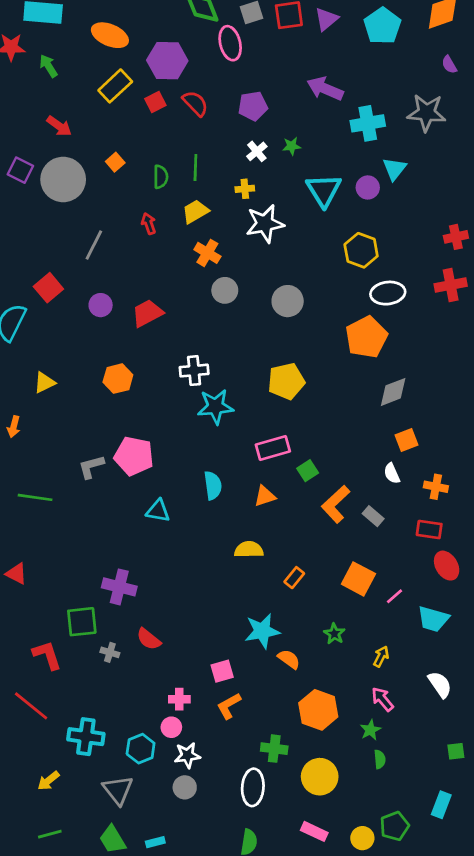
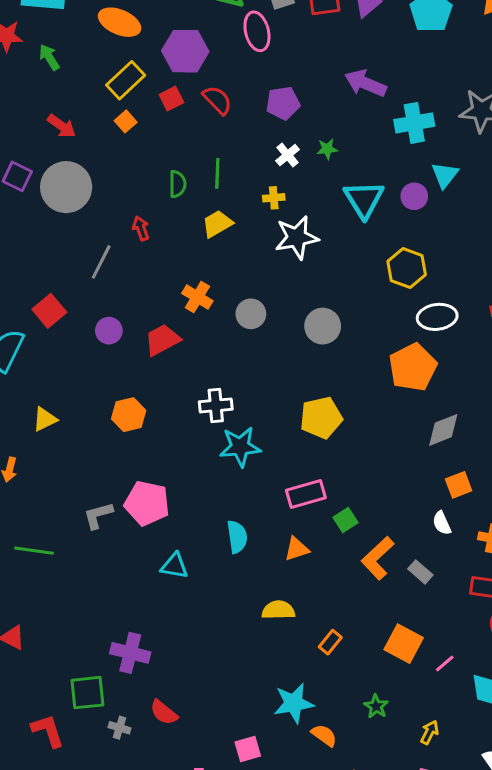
orange square: (115, 162) -> (126, 121), moved
red arrow: (149, 224) -> (141, 228), moved
orange cross: (207, 253) -> (197, 297), moved

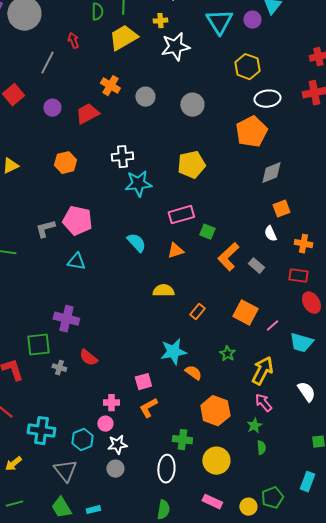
yellow trapezoid: (217, 224) -> (123, 38), size x1.4
green square: (346, 520) -> (207, 232), turned -35
cyan semicircle: (237, 537) -> (136, 243), turned -35
cyan triangle: (175, 566) -> (76, 262), moved
yellow arrow: (430, 732) -> (262, 371), size x1.8

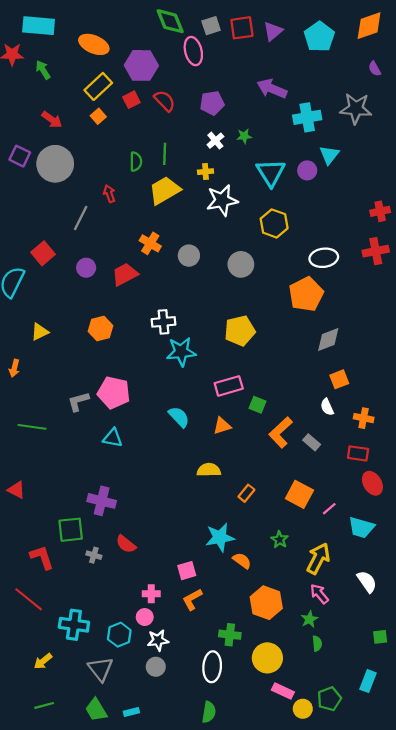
yellow hexagon: (247, 67) -> (274, 223), moved
pink rectangle: (212, 502) -> (283, 691), moved

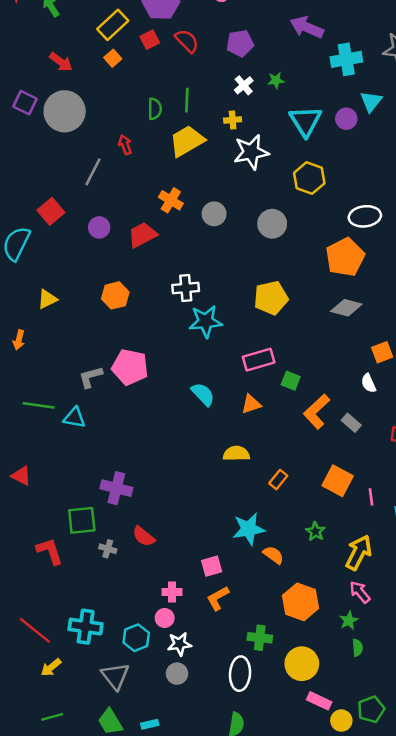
gray diamond: (328, 340) -> (346, 308), moved, turned 36
cyan triangle: (113, 438) -> (74, 418), moved
pink line: (329, 509) -> (371, 497), turned -56
red line: (29, 599) -> (35, 630), moved

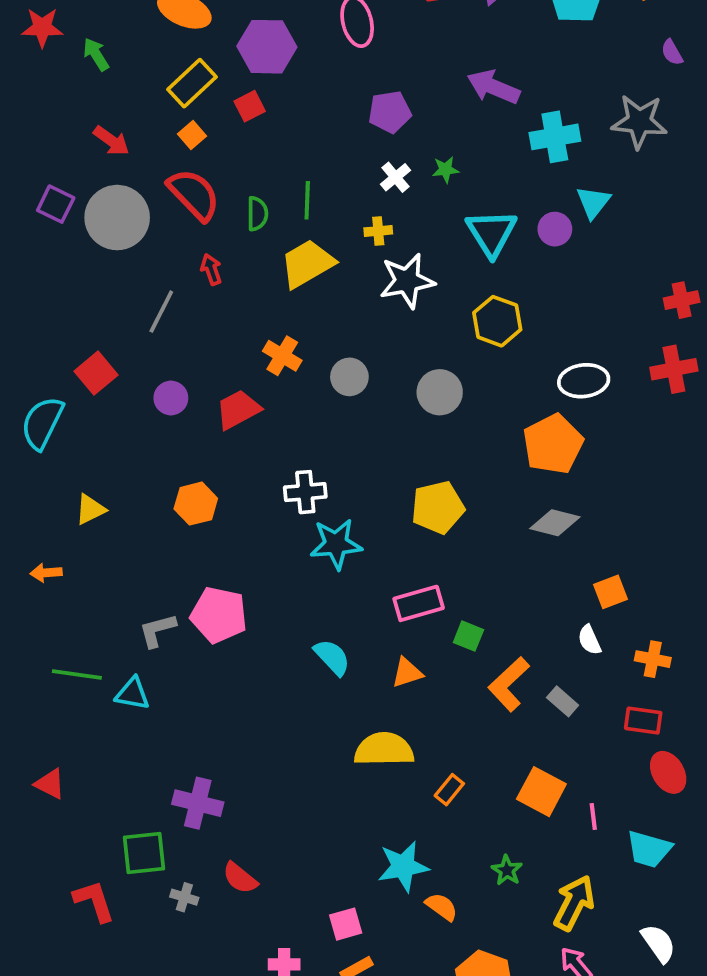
red semicircle: (187, 41) -> (194, 194), moved, size x1.4
orange arrow: (19, 340) -> (46, 573), turned 72
yellow semicircle: (236, 454) -> (384, 749), size x1.4

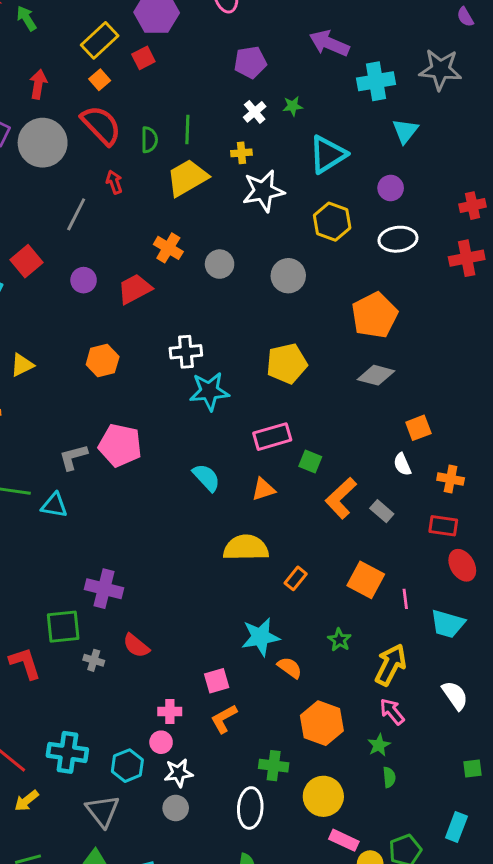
red arrow: (111, 141) -> (38, 84), turned -116
purple circle: (555, 229) -> (391, 188), moved
cyan triangle: (492, 233) -> (328, 154), turned 30
white ellipse: (584, 381) -> (398, 239), moved

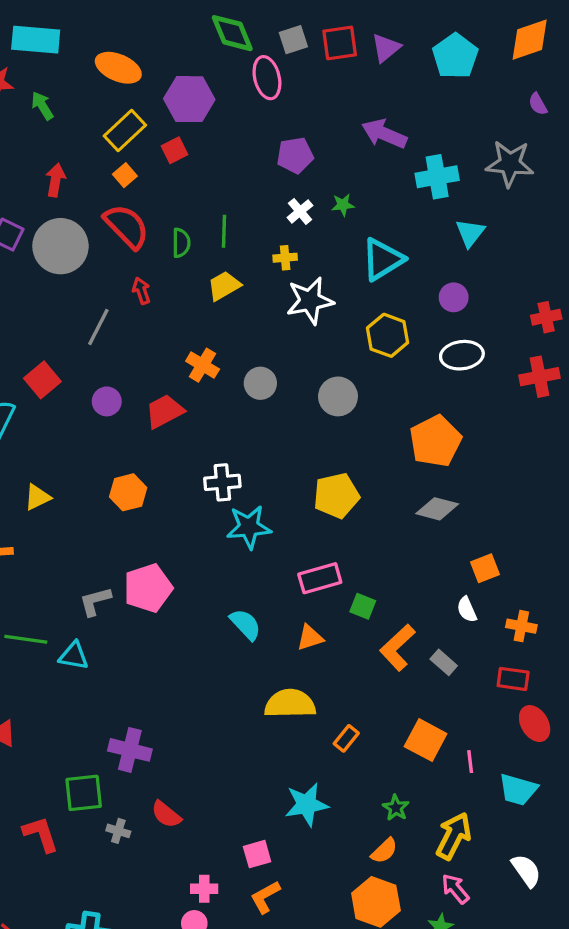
yellow trapezoid: (187, 178) -> (224, 286), size x0.7
pink pentagon: (120, 445) -> (148, 588), turned -30
orange semicircle: (290, 668) -> (384, 851), moved, turned 100

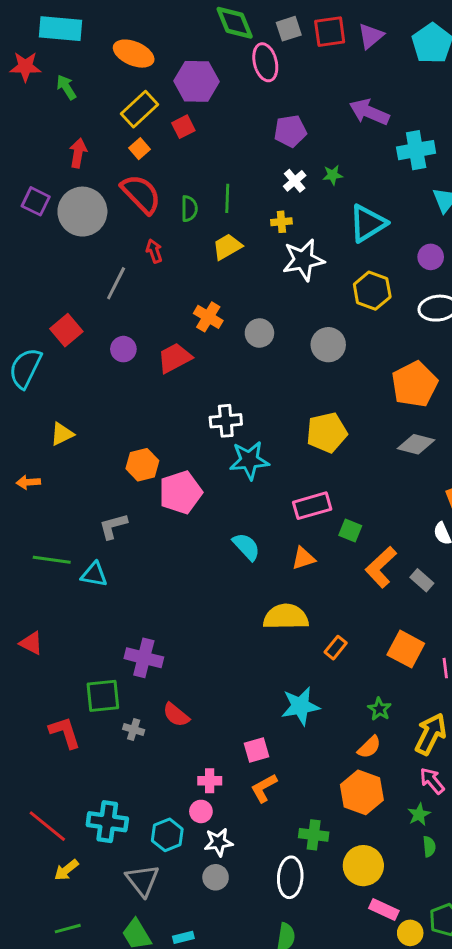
orange hexagon: (128, 492) -> (142, 465), moved
pink pentagon: (148, 588) -> (180, 492), moved

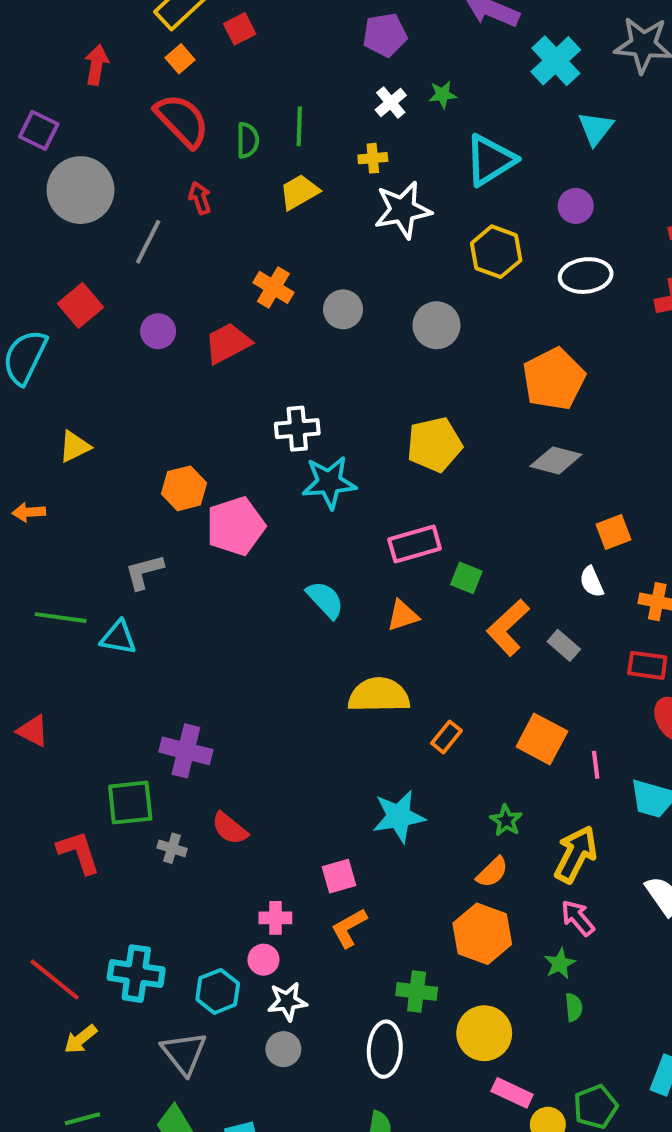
cyan cross: (416, 150) -> (556, 61), turned -33
gray circle: (82, 212) -> (81, 190), moved

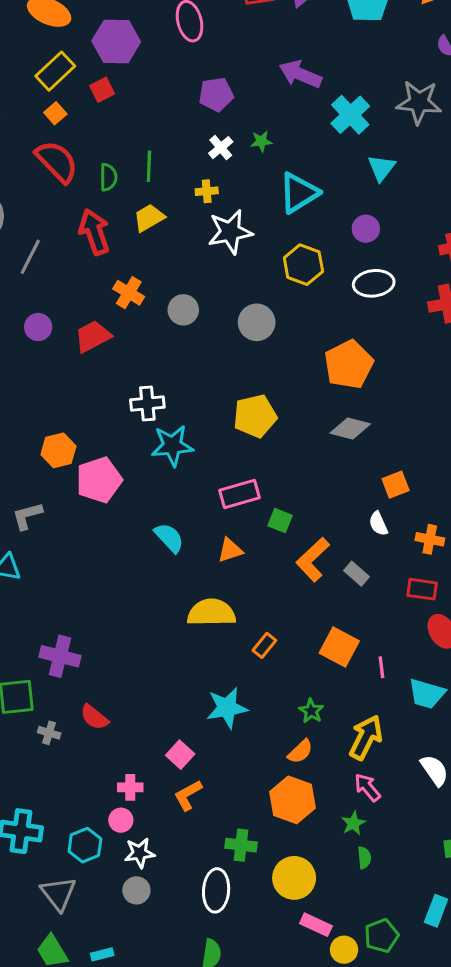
red arrow: (200, 198) -> (94, 232), moved, size x1.8
pink square: (339, 876) -> (180, 755), turned -32

